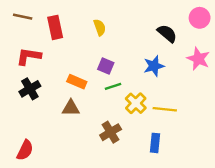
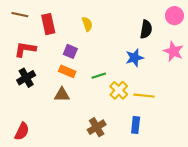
black semicircle: (167, 33) -> (146, 29), turned 60
purple square: (106, 66) -> (70, 51), moved
brown cross: (111, 132) -> (97, 127), moved

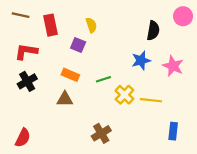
purple square: (70, 51) -> (78, 45), moved
pink star: (173, 51) -> (173, 66), moved
blue rectangle: (136, 125) -> (173, 131), moved

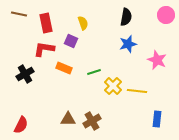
black semicircle: (153, 31) -> (126, 17), moved
red L-shape: (26, 52) -> (44, 49), moved
blue star: (141, 60) -> (128, 44), moved
brown triangle: (65, 99) -> (68, 119), moved

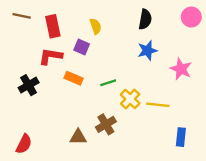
brown cross: (92, 121) -> (106, 124), moved

